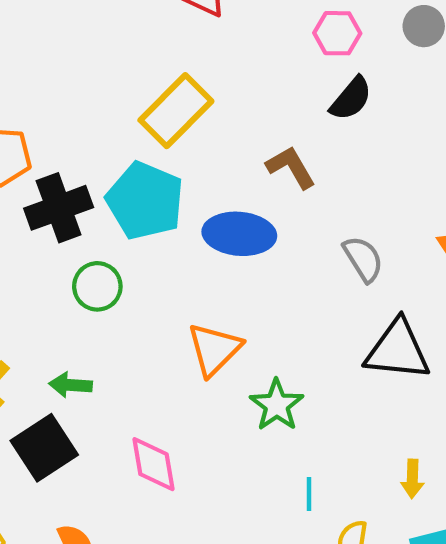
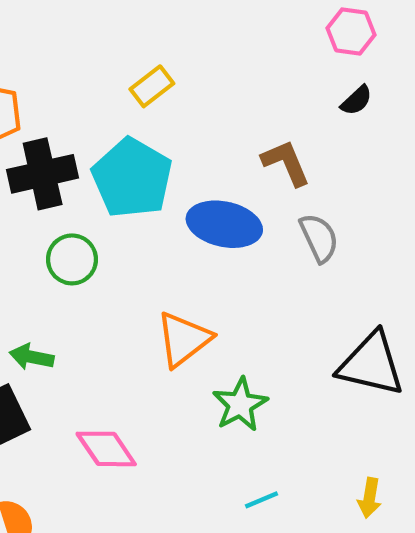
black semicircle: (351, 99) -> (356, 100), size x0.7
yellow rectangle: (176, 111) -> (152, 86), moved, size x0.6
gray semicircle: (363, 259) -> (319, 238), moved
pink diamond: (154, 464) -> (106, 449), turned -32
cyan line: (309, 494) -> (261, 500), turned 60

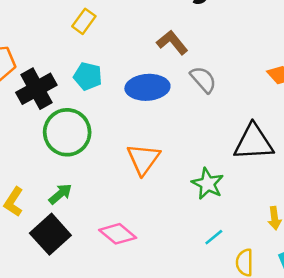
cyan pentagon: (132, 178) -> (88, 76), size x0.6
green circle: (72, 259) -> (67, 132), size x1.6
green arrow: (32, 357) -> (60, 194), turned 145
green star: (240, 405) -> (208, 184), moved

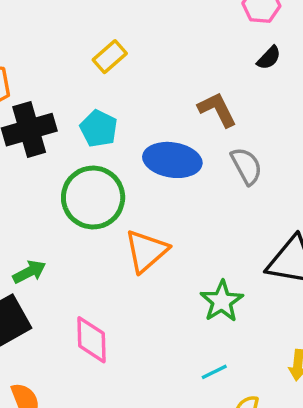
green circle: (67, 132) -> (93, 198), moved
pink diamond: (118, 234) -> (92, 340), turned 36

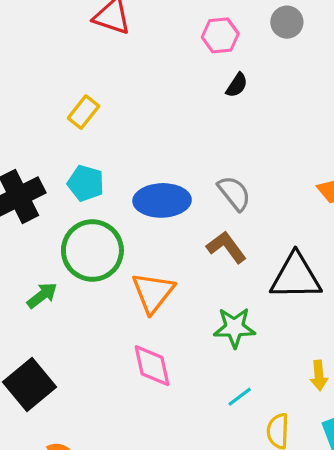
brown L-shape: (217, 109) -> (226, 247), moved
green arrow: (29, 272) -> (42, 295), moved
green star: (222, 301) -> (234, 328), turned -30
pink diamond: (92, 340) -> (152, 366), moved

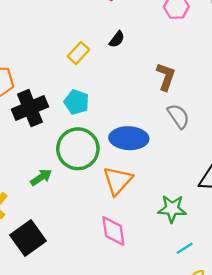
black semicircle: (237, 85) -> (117, 39), moved
blue ellipse: (162, 200) -> (129, 138), moved
brown L-shape: (226, 247) -> (166, 77), moved, turned 52
cyan line: (240, 397) -> (185, 248), moved

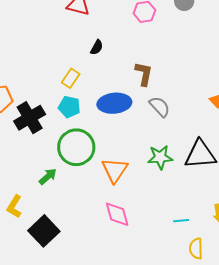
yellow rectangle: (78, 53) -> (71, 78), moved
blue ellipse: (129, 138) -> (114, 103), moved
green star: (172, 209) -> (160, 157), moved
cyan line: (185, 248) -> (181, 221), turned 35

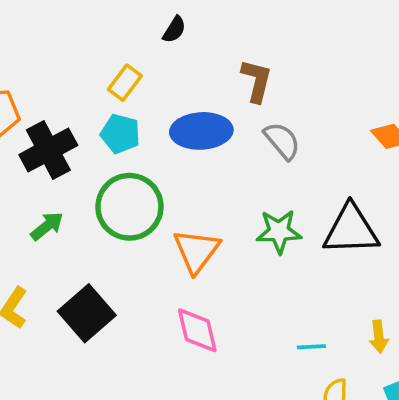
green arrow: (48, 176) -> (47, 226), moved
black square: (44, 231) -> (87, 313), moved

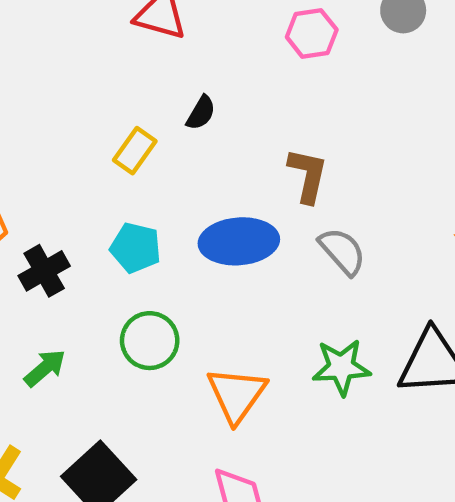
yellow rectangle: (125, 83) -> (135, 151), moved
black cross: (48, 150) -> (44, 271), size x0.7
green circle: (129, 207) -> (150, 341), size x0.7

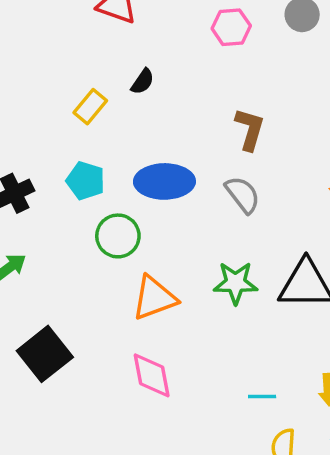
brown L-shape: (308, 175) -> (250, 129), moved
green circle: (150, 341) -> (118, 236), moved
orange triangle: (237, 395) -> (154, 298), turned 30

